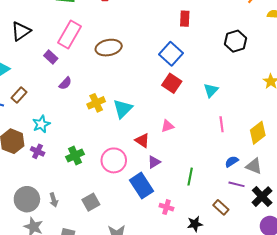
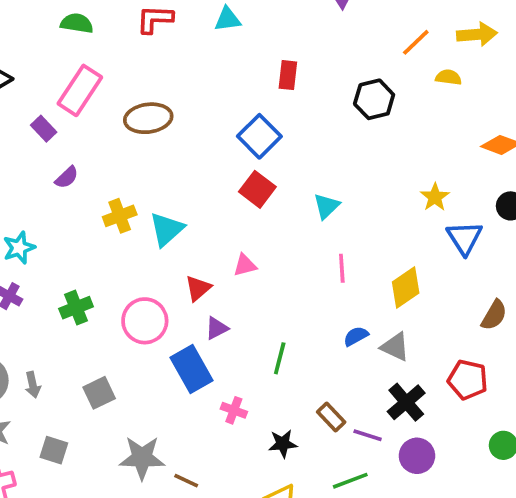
black hexagon: (236, 41) -> (374, 99), moved
red triangle: (142, 140) -> (198, 288), turned 42
purple line: (236, 184) -> (368, 435), moved

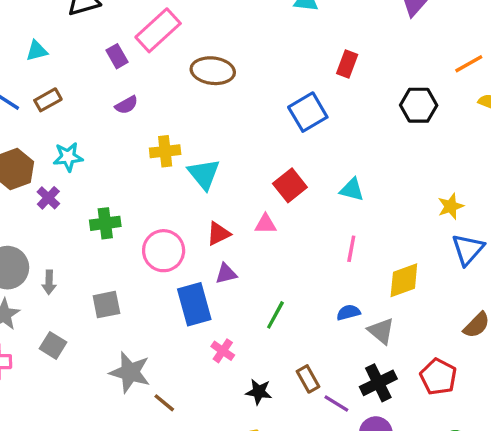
red square: (257, 189) -> (290, 185), moved
cyan triangle: (326, 206) -> (352, 190), turned 44
cyan triangle: (167, 229) -> (204, 174), turned -42

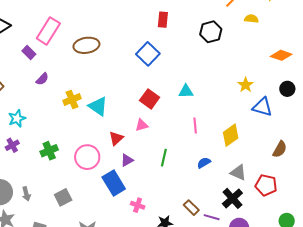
purple cross: (48, 198) -> (12, 145), turned 32
blue triangle: (468, 249) -> (262, 107), turned -40
green line: (275, 315) -> (164, 158), moved
gray triangle: (381, 331) -> (238, 173), moved

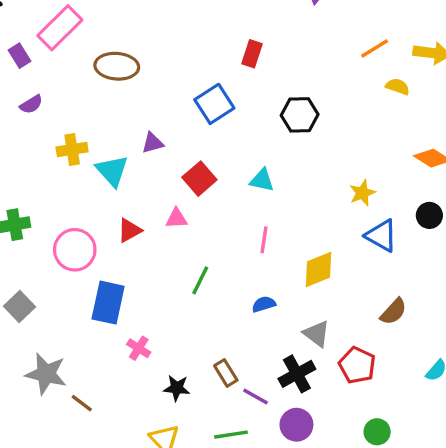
black hexagon: (211, 32) -> (300, 115), moved
purple triangle: (127, 160) -> (152, 143), moved
blue rectangle: (114, 183) -> (108, 303), turned 30
gray square: (63, 197) -> (19, 306), turned -30

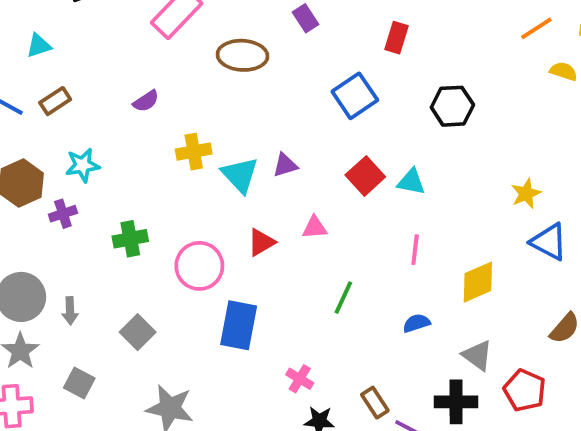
purple rectangle: (20, 56) -> (306, 18), moved
purple triangle: (152, 143) -> (285, 165), moved
red square: (199, 179) -> (365, 176), moved
pink cross: (139, 348) -> (300, 379), moved
black cross: (297, 374) -> (456, 402), turned 30

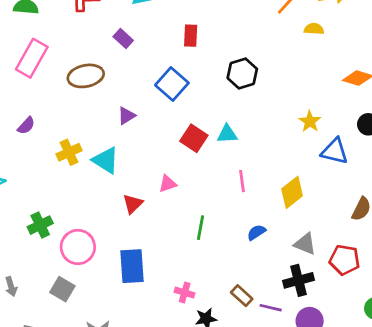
purple triangle: (285, 165) -> (126, 116), moved
pink circle: (199, 266) -> (78, 247), moved

